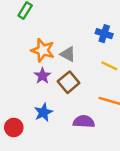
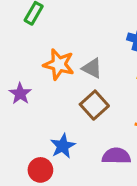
purple star: (42, 76) -> (20, 94), moved
red circle: (14, 127) -> (40, 170), moved

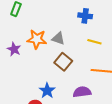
purple star: (20, 94) -> (14, 49), moved

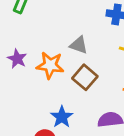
orange star: (37, 39) -> (50, 65), moved

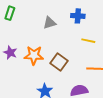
gray triangle: (79, 45) -> (50, 23), moved, turned -32

